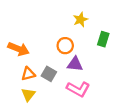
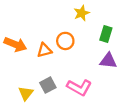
purple triangle: (75, 64) -> (108, 61), moved
orange triangle: (28, 74) -> (44, 50), moved
gray square: (49, 74) -> (48, 85), moved, turned 32

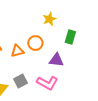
purple triangle: (108, 61) -> (56, 60), moved

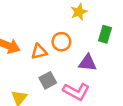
gray square: (20, 81) -> (48, 80), moved

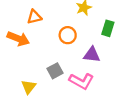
orange triangle: (39, 52) -> (34, 17), moved

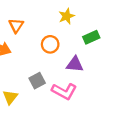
orange triangle: (34, 17) -> (16, 26), turned -42
green rectangle: (108, 28) -> (91, 37), turned 49

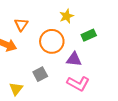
orange circle: (50, 44) -> (52, 41), size x1.5
pink L-shape: (64, 91) -> (78, 84), moved

